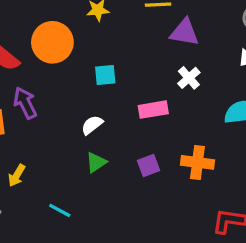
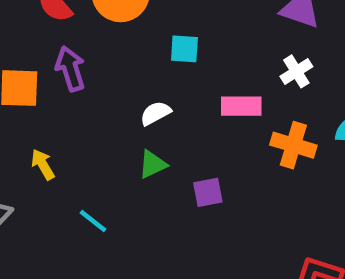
orange cross: (197, 162) -> (293, 145), moved
purple square: (149, 166) -> (208, 192), moved
yellow arrow: (17, 175) -> (43, 164), turned 110

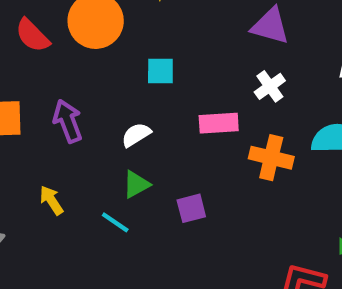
purple arrow: (70, 69) -> (68, 121), moved
yellow arrow: (43, 164) -> (51, 200), moved
cyan line: (93, 221) -> (115, 222), moved

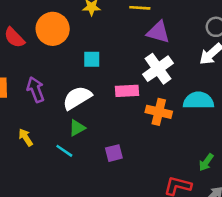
white cross: (270, 86) -> (158, 69), size x1.6
white semicircle: (136, 135) -> (77, 98), size x1.6
purple square: (191, 208) -> (114, 153), moved

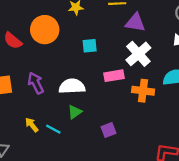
cyan square: (92, 59) -> (90, 46), moved
white semicircle: (77, 98) -> (72, 86), turned 35
cyan line: (64, 151) -> (53, 129), moved

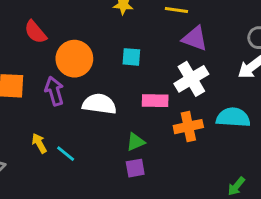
orange circle: (45, 30) -> (74, 59), moved
orange cross: (143, 91) -> (188, 127), turned -30
green triangle: (75, 112) -> (136, 142), moved

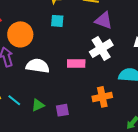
cyan square: (131, 57) -> (57, 21), moved
orange cross: (188, 127) -> (102, 97), moved
green triangle: (136, 142) -> (38, 105), moved

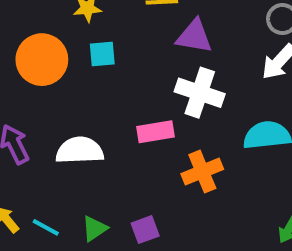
orange circle: (20, 34) -> (42, 60), moved
white cross: (101, 48) -> (200, 93), turned -30
orange cross: (102, 97) -> (202, 171), moved

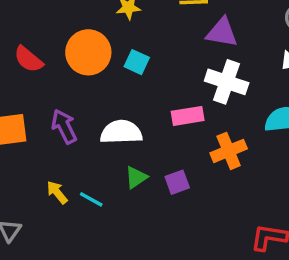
cyan square: (102, 54) -> (137, 62), moved, turned 30
green triangle: (94, 229) -> (136, 177), moved
purple square: (145, 230) -> (177, 182), moved

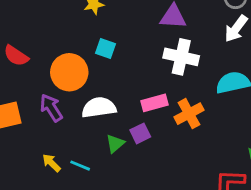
orange circle: (88, 52) -> (69, 72), moved
pink rectangle: (188, 116) -> (155, 103), moved
purple square: (177, 182) -> (140, 133), moved

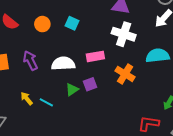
orange circle: (69, 72) -> (42, 24), moved, size x0.6
pink rectangle: (155, 103) -> (95, 56), moved
orange cross: (189, 114) -> (125, 74), turned -36

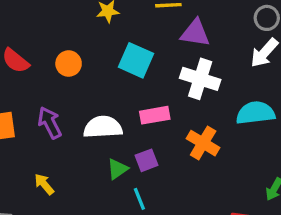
cyan square: (72, 23) -> (136, 60), moved, size x1.5
cyan line: (46, 102) -> (139, 199), moved, turned 40

